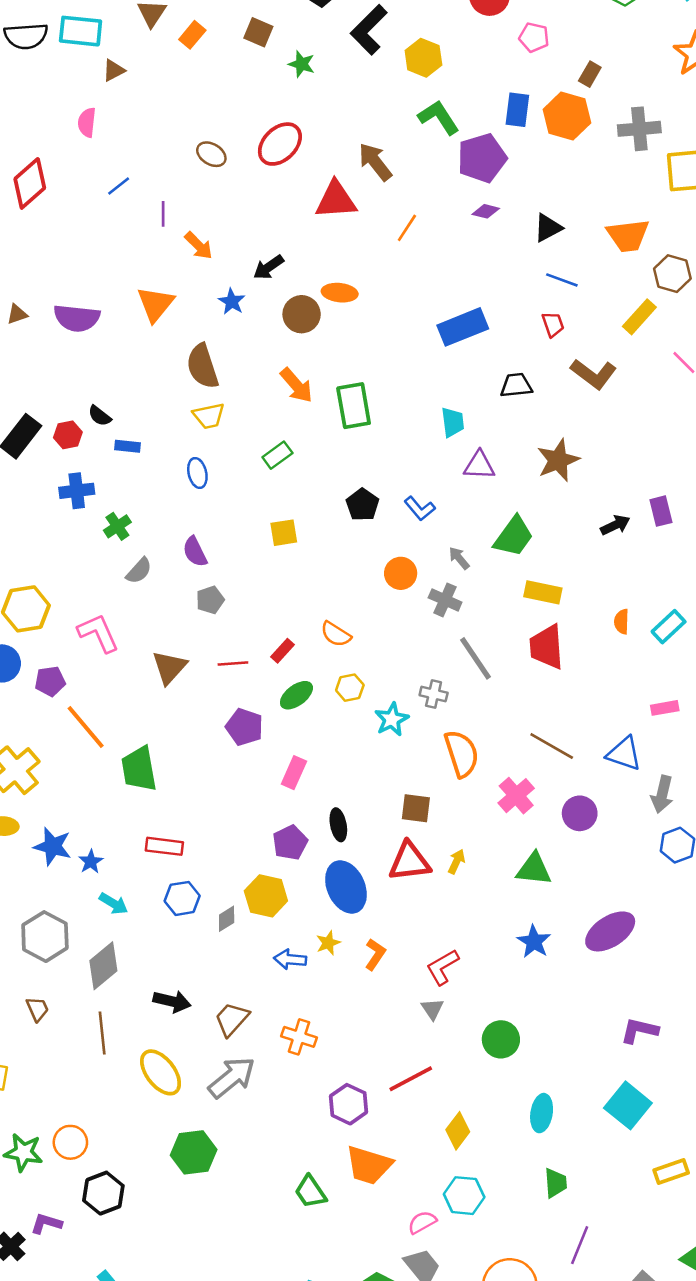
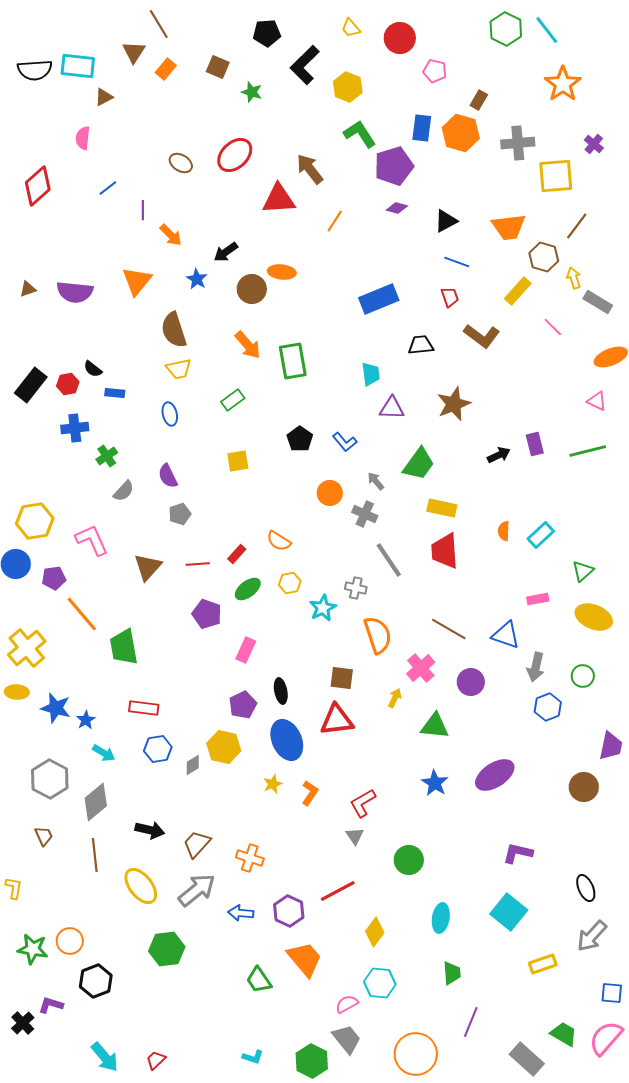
yellow arrow: (456, 862) -> (395, 698), moved
blue arrow: (290, 959) -> (241, 913), moved
orange trapezoid: (369, 1165) -> (305, 959), turned -147

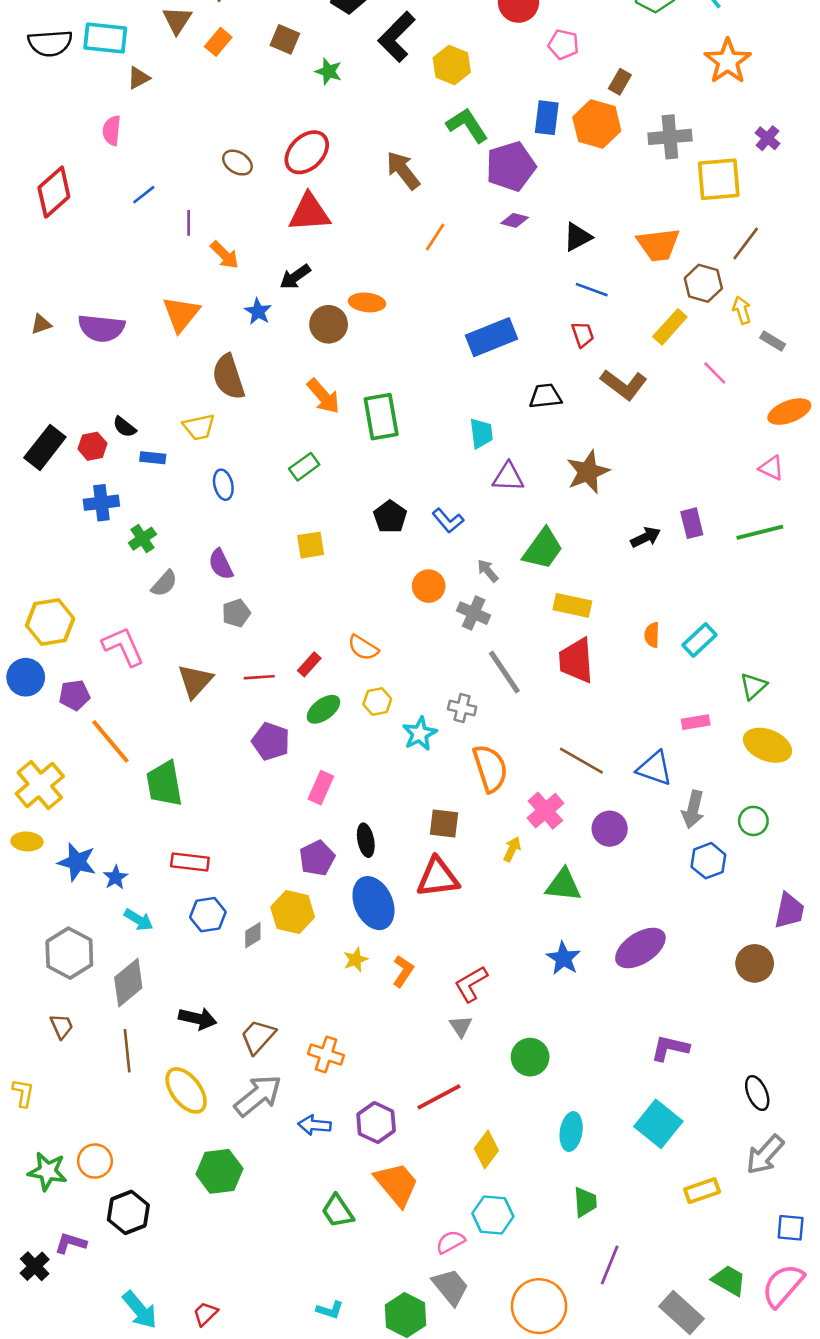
red triangle: (279, 199) -> (309, 213), moved
gray rectangle: (598, 302) -> (773, 341), size x0.7
yellow trapezoid: (179, 369) -> (199, 427), moved

